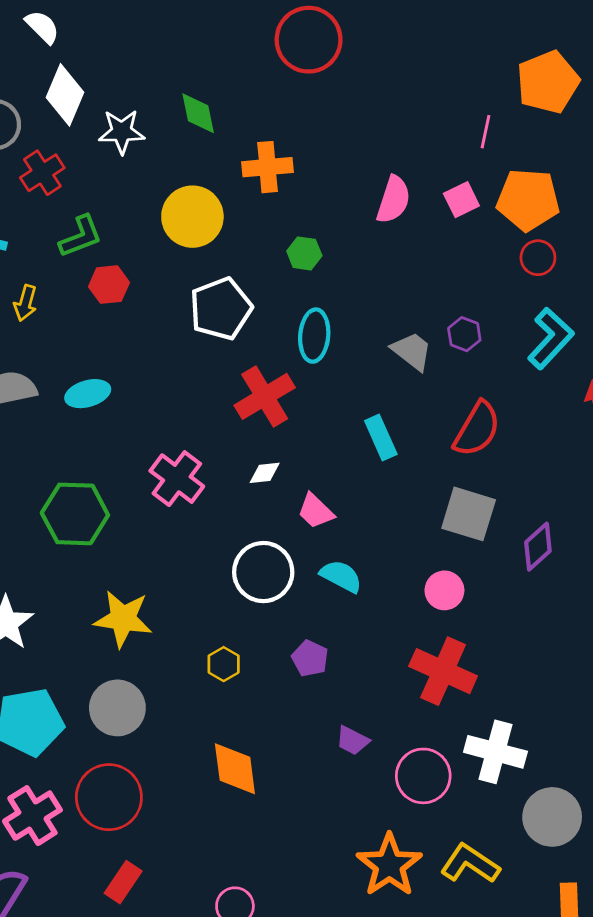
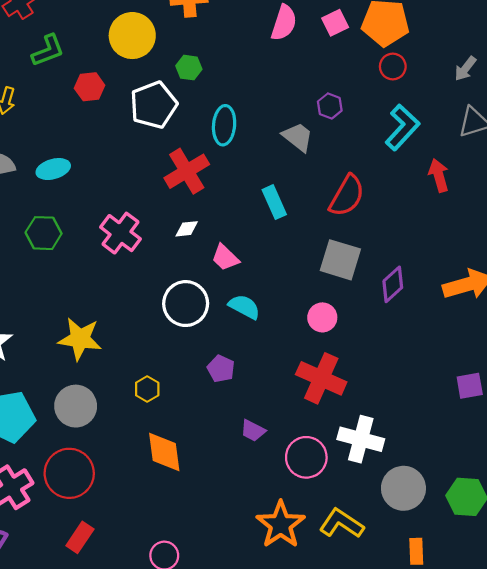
green hexagon: (304, 253) -> (189, 68), moved
red hexagon: (109, 285) -> (90, 87), moved
purple hexagon: (464, 334) -> (330, 106), moved
green hexagon: (75, 514) -> (44, 233), moved, size x0.7
yellow hexagon: (224, 664) -> (147, 389), moved

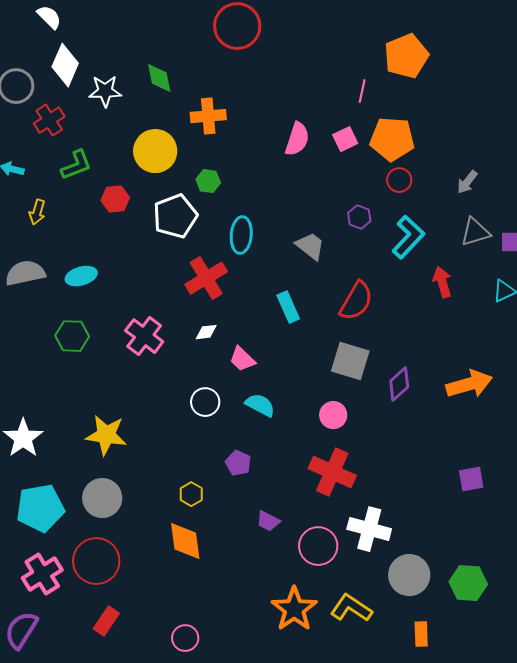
purple hexagon: (330, 106) -> (359, 217), moved
white circle: (186, 304) -> (205, 402), size x0.7
yellow hexagon: (147, 389) -> (191, 494), moved

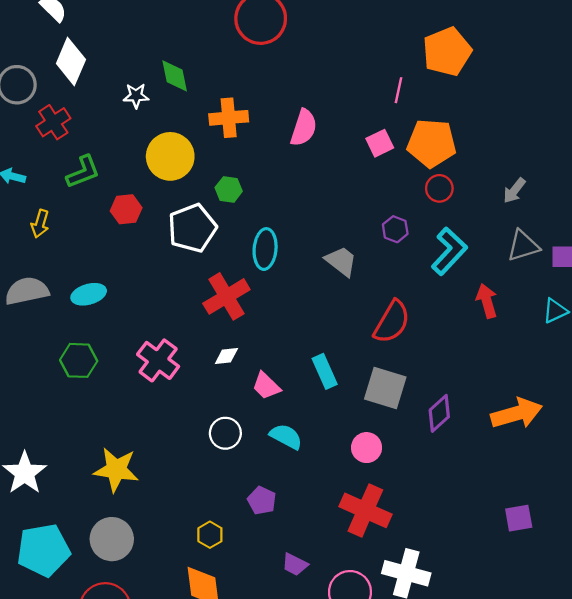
white star: (105, 91) -> (136, 96), moved, size x0.7
pink semicircle: (297, 139) -> (304, 128), moved
cyan rectangle: (288, 307) -> (325, 371), moved

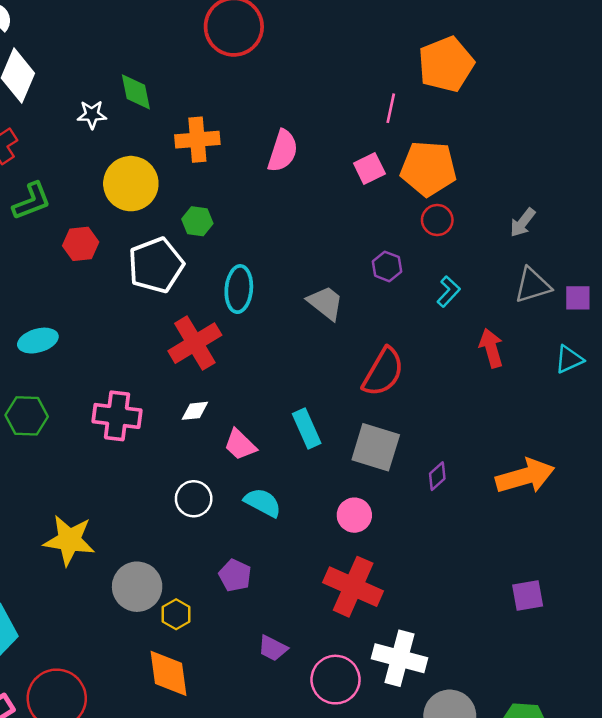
cyan L-shape: (449, 251) -> (449, 292), size x0.6
pink cross: (158, 360) -> (117, 416), turned -30
purple diamond: (439, 413) -> (437, 476), size x0.7
gray circle: (112, 539) -> (137, 587), moved

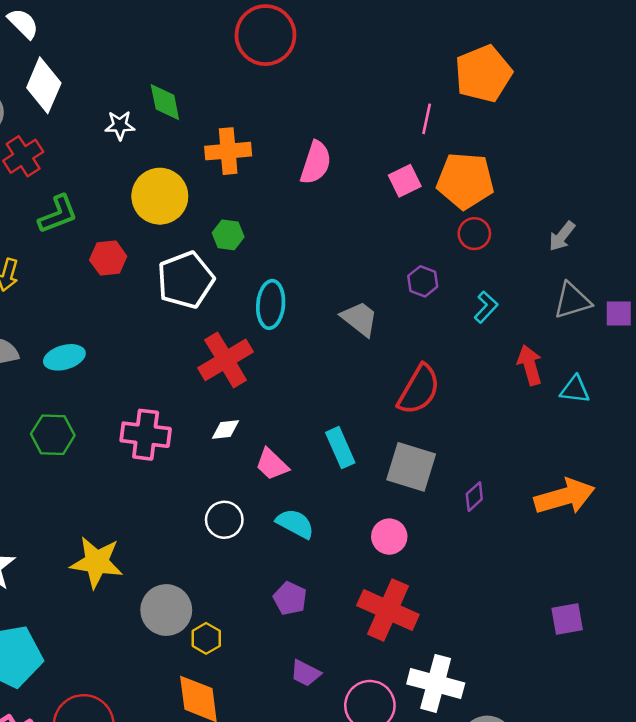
cyan triangle: (569, 359) -> (575, 390), moved, turned 32
purple pentagon: (235, 575) -> (290, 598), moved

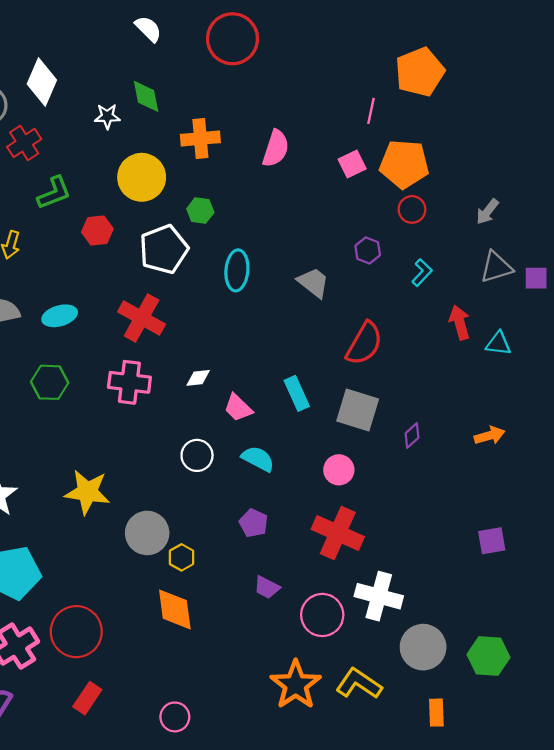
white semicircle: (23, 23) -> (148, 29), moved
red cross: (226, 360) -> (142, 318), moved, turned -30
orange arrow: (565, 497) -> (490, 435), size x0.6

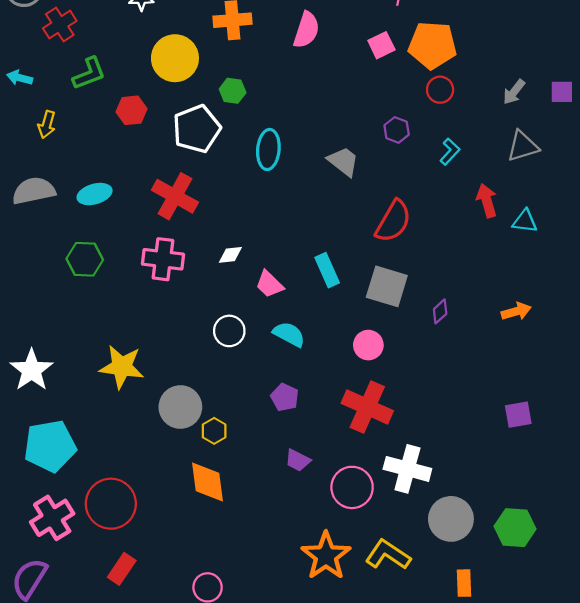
purple square: (536, 278) -> (562, 92), moved

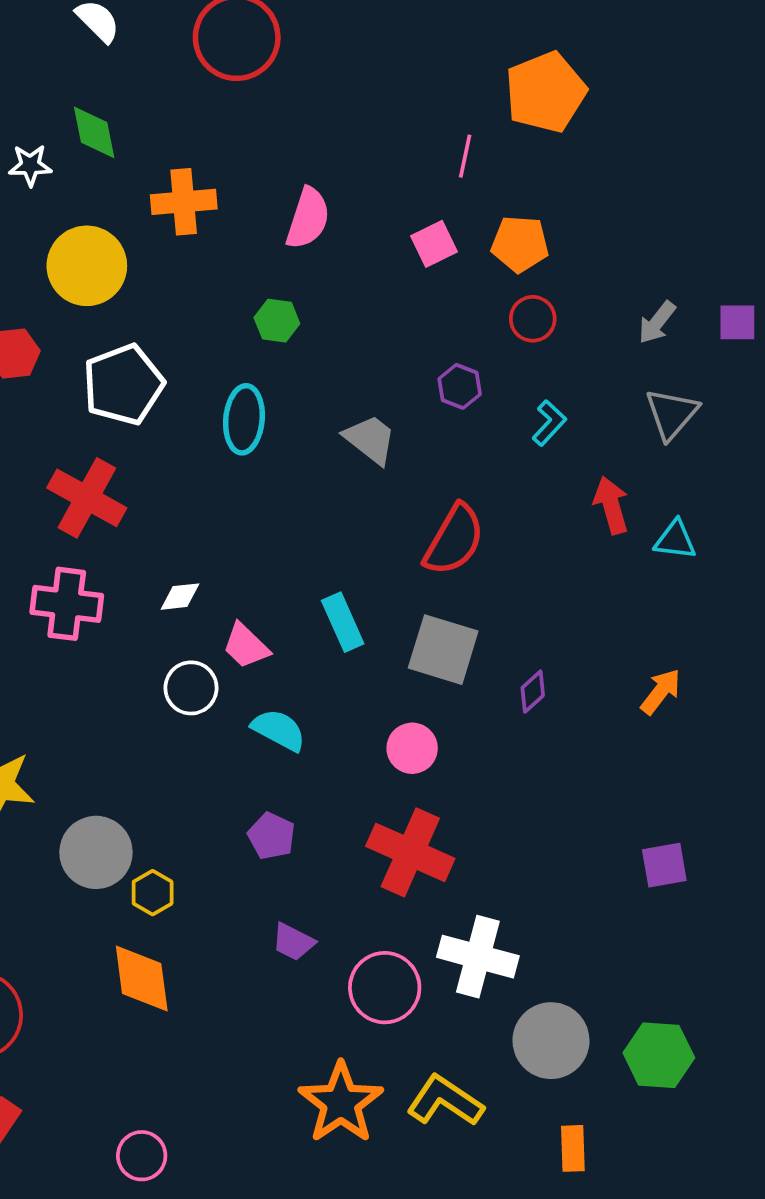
orange pentagon: (432, 45) -> (520, 244), size x0.7
green hexagon: (233, 91) -> (277, 321), moved
gray triangle: (523, 146) -> (672, 414), turned -32
orange arrow: (516, 311) -> (661, 692), turned -36
white circle: (229, 331) -> (191, 688), moved

